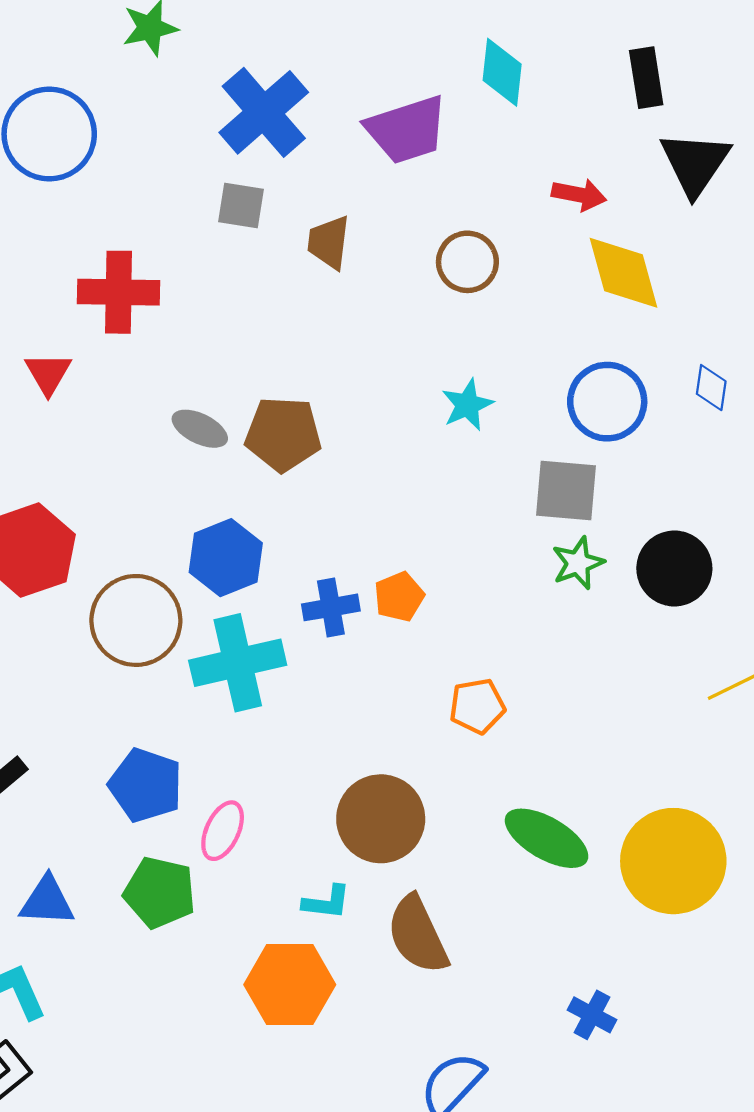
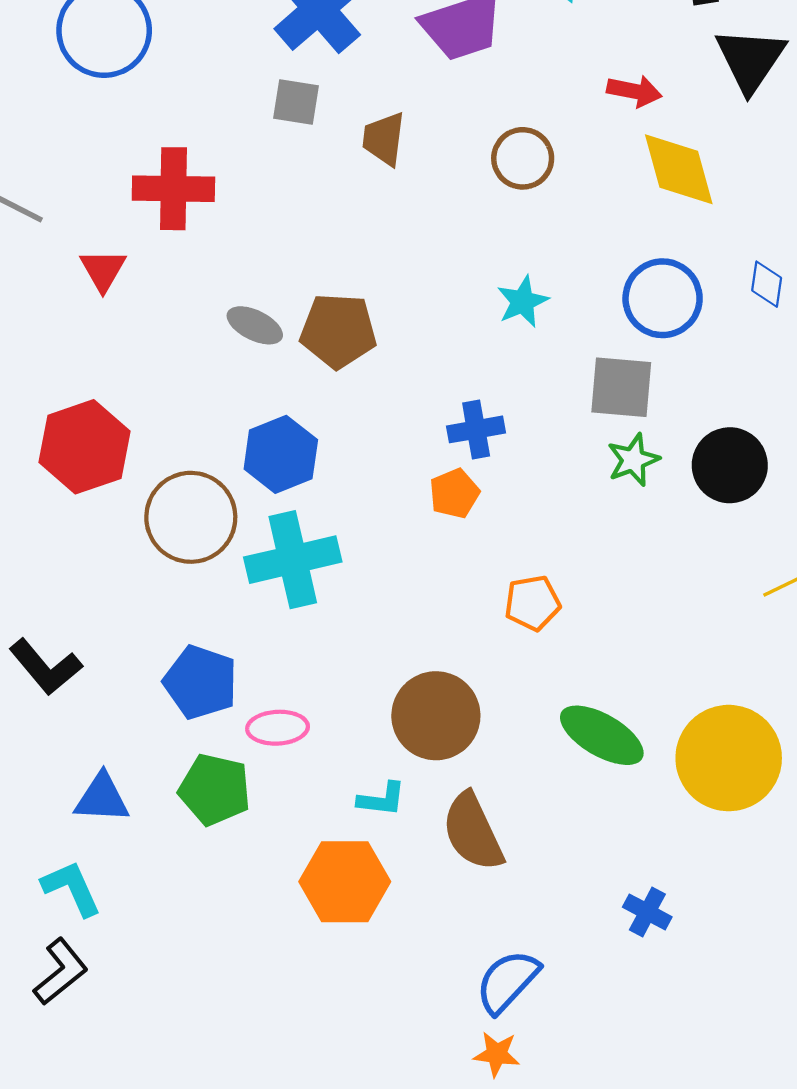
blue cross: (331, 607) -> (476, 429), moved
pink ellipse: (223, 831) -> (278, 728), turned 62

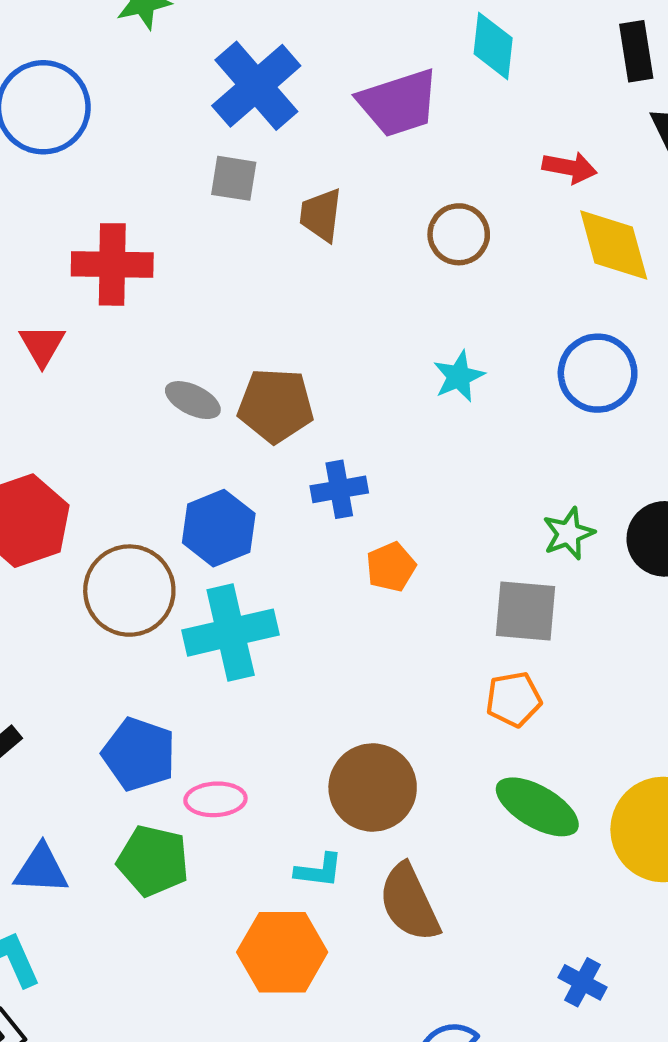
gray square: (621, 387) -> (525, 611), moved
blue cross: (476, 429) -> (339, 489), moved
orange pentagon: (532, 603) -> (514, 699), moved

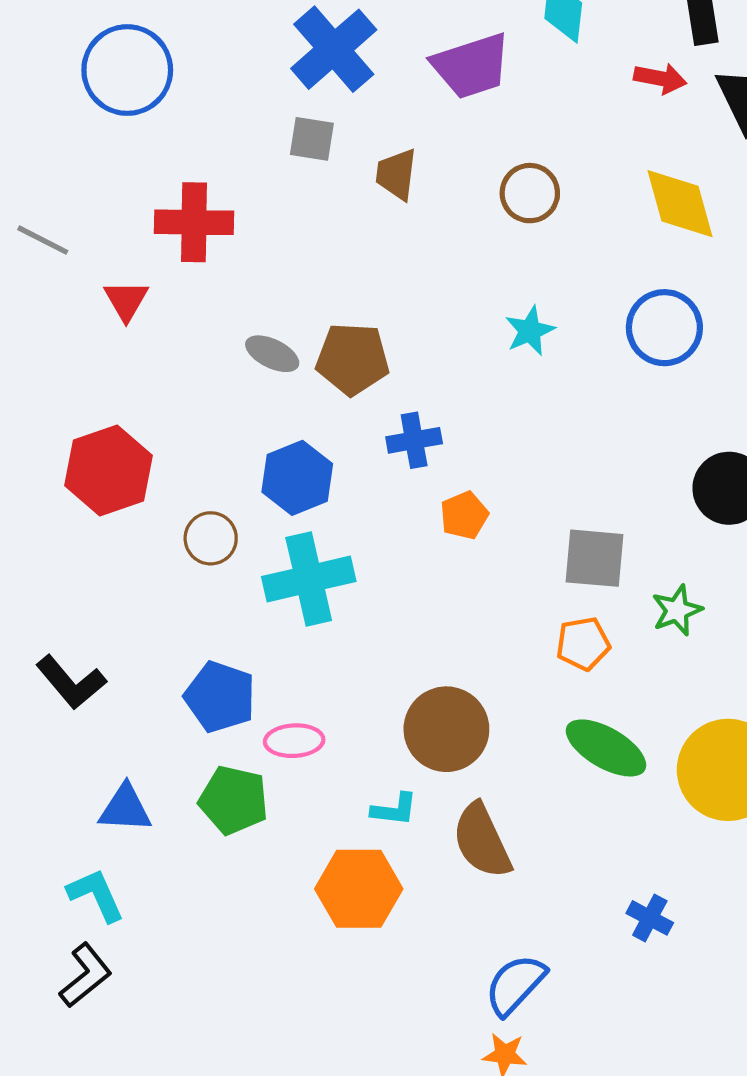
red arrow: (570, 168) -> (660, 78), moved
green star: (568, 533) -> (677, 610), moved
brown circle: (129, 591) -> (211, 538), size x0.6

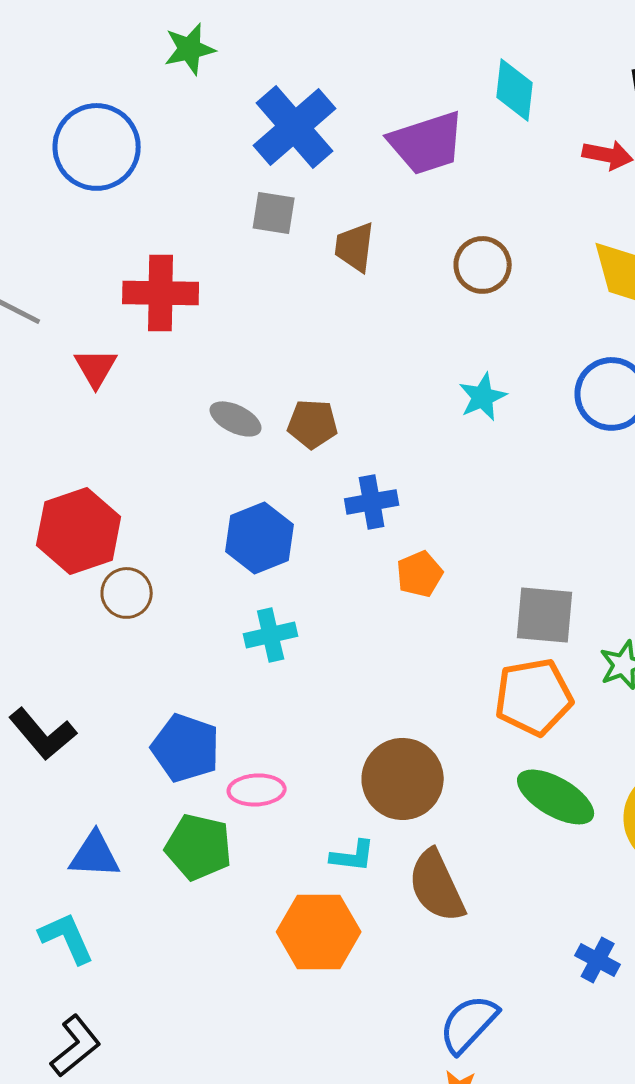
brown pentagon: (353, 359) -> (313, 424), size x0.7
brown circle: (211, 538) -> (127, 593), moved
cyan cross: (309, 579) -> (271, 635), size x0.6
orange pentagon: (583, 644) -> (534, 697), size x1.5
black L-shape: (86, 975) -> (76, 1046), moved

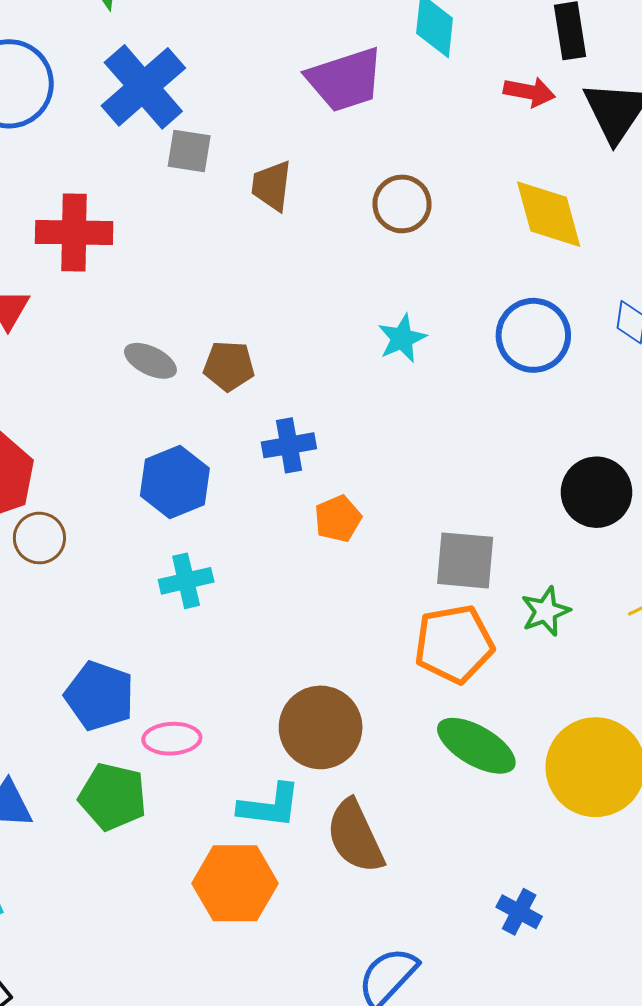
blue cross: (295, 127) -> (143, 87), moved
cyan L-shape: (353, 856) -> (270, 806), size x1.4

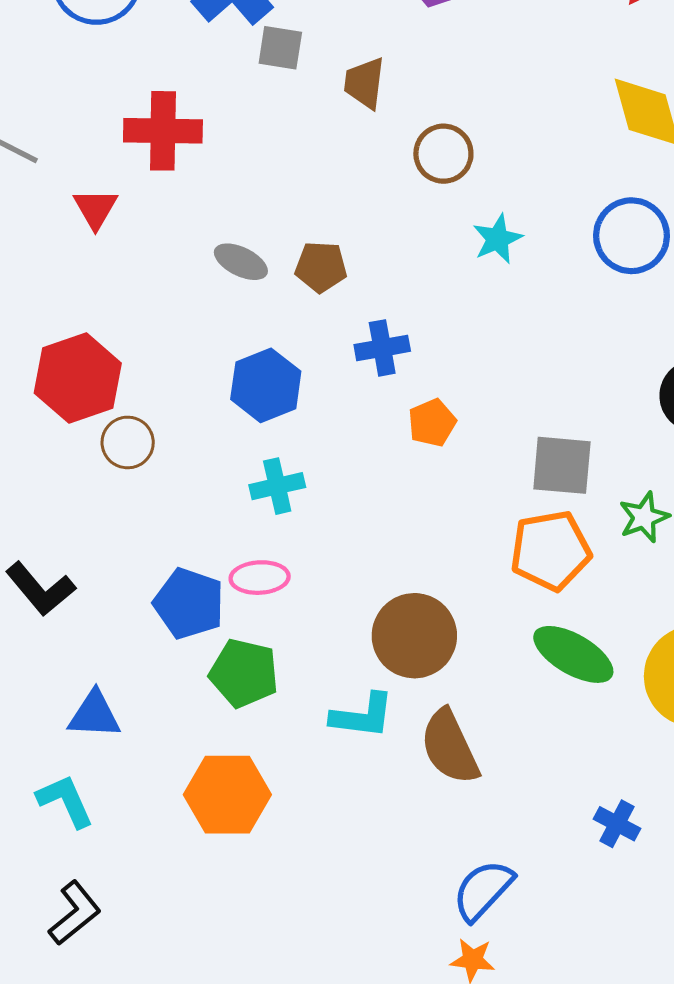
brown circle: (402, 204) -> (443, 154), moved
pink ellipse: (172, 739) -> (260, 578), moved
green pentagon: (113, 797) -> (244, 673), moved
orange hexagon: (235, 883) -> (227, 795), moved

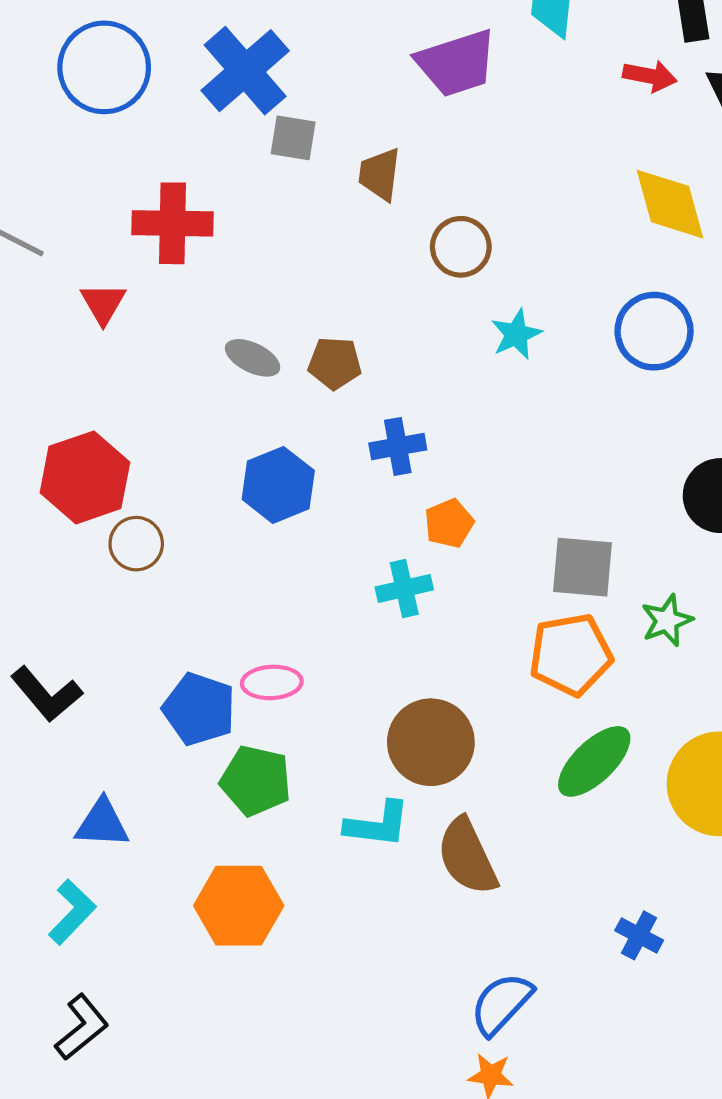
cyan cross: (277, 486) -> (404, 588), moved
green ellipse: (573, 654) -> (594, 761), turned -74
cyan L-shape: (65, 801) -> (72, 912), turned 68

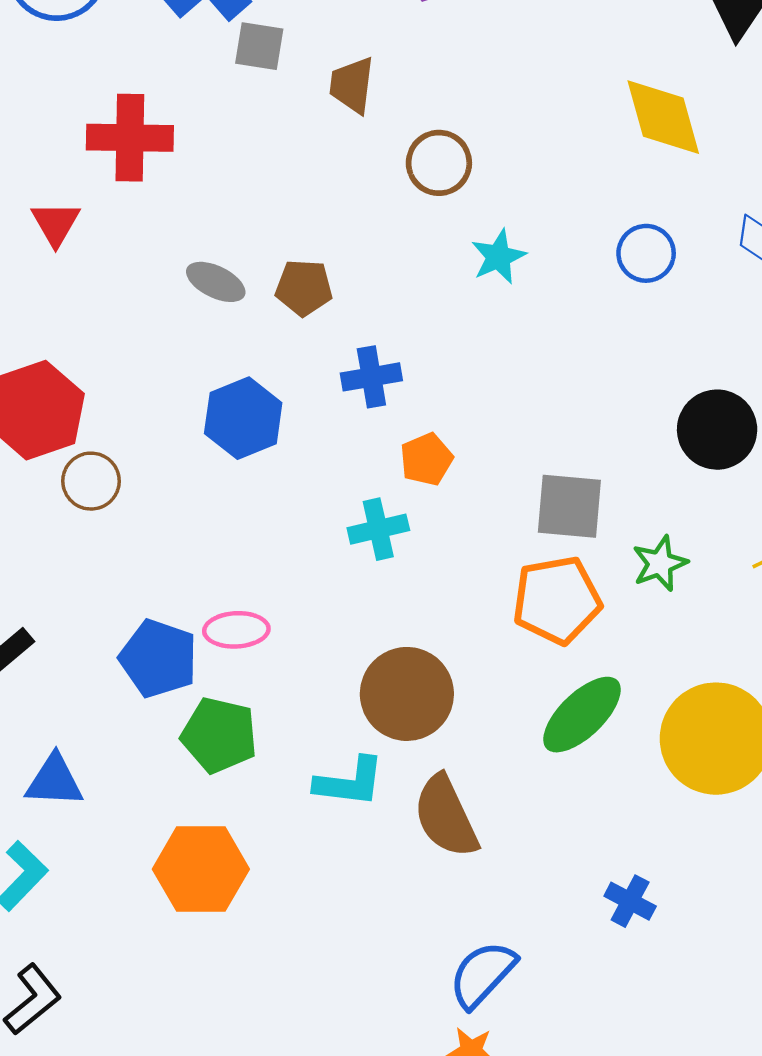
blue circle: (654, 331) -> (646, 253), size x0.7

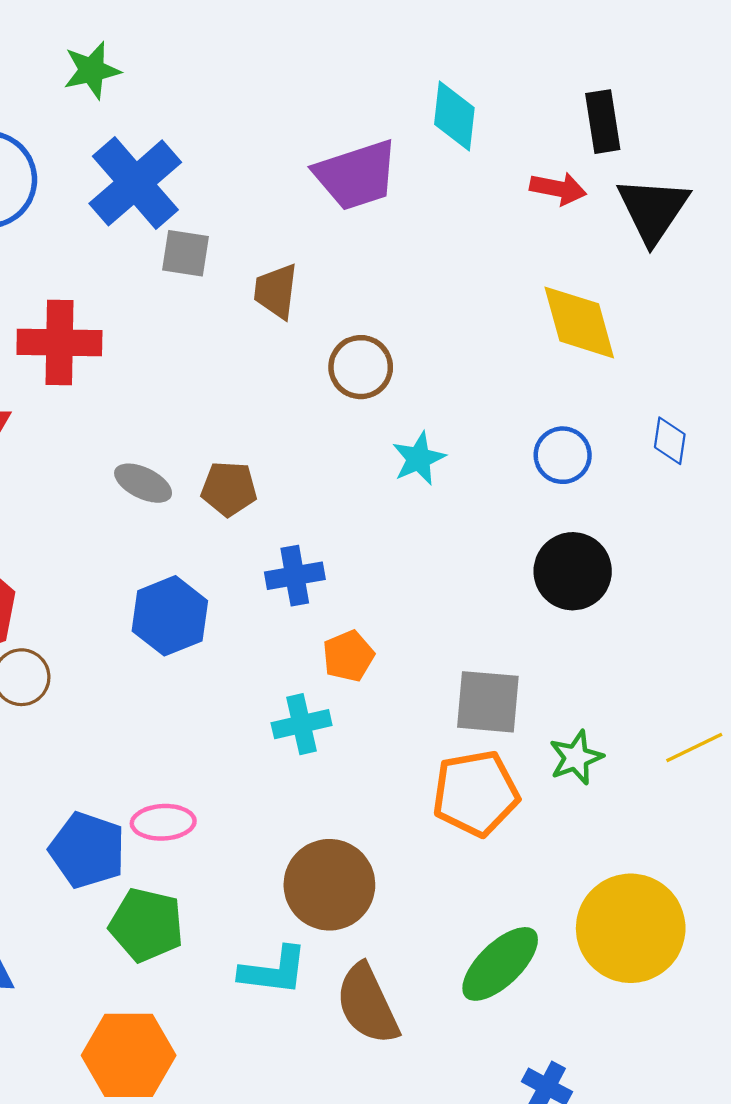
black circle: (717, 430) -> (573, 571), moved
green ellipse: (582, 715) -> (500, 964), moved

